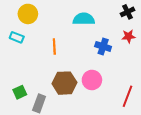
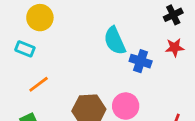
cyan semicircle: (84, 19) -> (115, 41), moved, turned -115
orange line: (54, 46) -> (39, 84), moved, turned 56

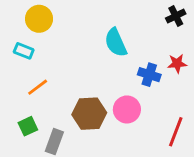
red star: (175, 48) -> (177, 63), moved
blue cross: (141, 61) -> (149, 75), moved

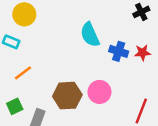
blue cross: (149, 75) -> (119, 51), moved

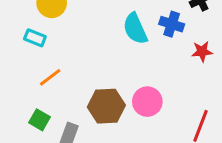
blue cross: (119, 51) -> (172, 24), moved
green square: (15, 106) -> (39, 120), turned -35

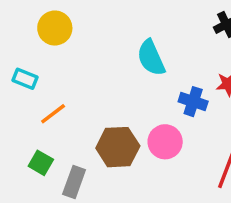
blue cross: (172, 24) -> (193, 102), moved
cyan rectangle: (35, 38) -> (25, 79), moved

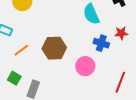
cyan semicircle: (151, 58) -> (91, 14), moved
brown hexagon: (118, 147) -> (54, 48), moved

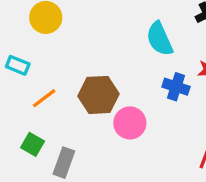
pink circle: (85, 66) -> (130, 123), moved

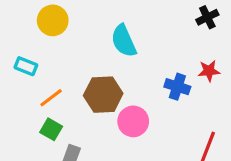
cyan semicircle: (160, 39) -> (124, 41), moved
green square: (33, 144) -> (51, 129), moved

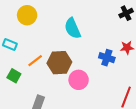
orange line: (51, 98) -> (35, 61), moved
green square: (51, 129) -> (14, 76), moved

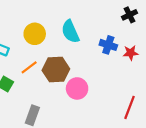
yellow circle: (27, 15) -> (35, 34), moved
blue cross: (107, 58) -> (108, 45), moved

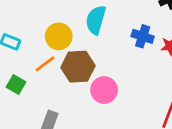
cyan semicircle: (70, 32) -> (96, 20), turned 40
yellow circle: (35, 34) -> (59, 36), moved

